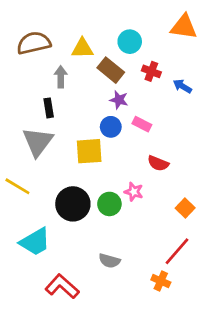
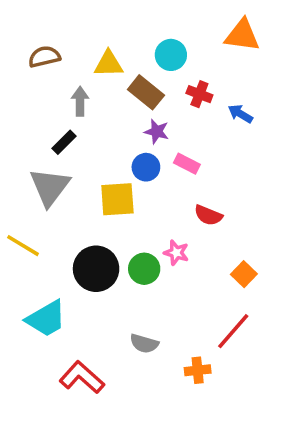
brown semicircle: (34, 43) -> (44, 57), size x0.7
black rectangle: (49, 108) -> (64, 142), turned 54
orange cross: (161, 281) -> (198, 370), moved, turned -30

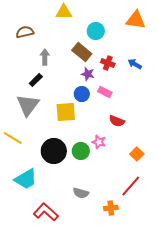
yellow triangle: (109, 64) -> (64, 12), moved
red cross: (199, 94) -> (108, 63), moved

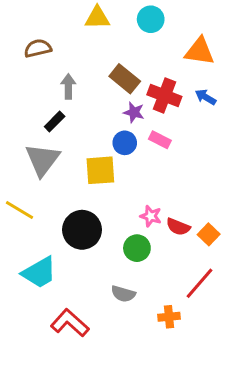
orange triangle: (136, 20) -> (199, 51), moved
cyan circle: (96, 31) -> (151, 19), moved
red cross: (108, 63) -> (164, 96), size x1.5
red semicircle: (117, 121) -> (178, 227), moved
green circle: (81, 151) -> (137, 248), moved

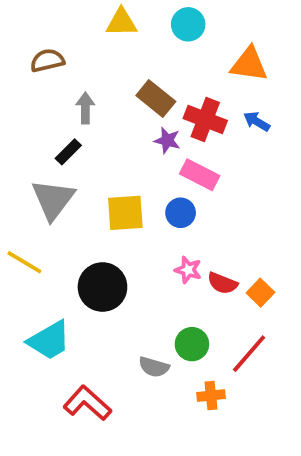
pink rectangle: (160, 140) -> (200, 175), size x1.4
blue circle: (125, 143) -> (181, 213), moved
green circle: (137, 248) -> (192, 344), moved

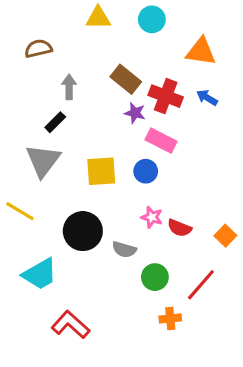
orange square: (260, 293) -> (225, 236), moved
gray semicircle: (154, 367) -> (124, 249), moved

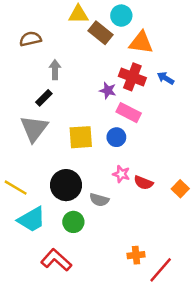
orange triangle: (201, 52) -> (141, 43), moved
brown rectangle: (126, 79) -> (100, 33), moved
yellow line: (20, 211) -> (16, 188), moved
green circle: (155, 277) -> (73, 222), moved
red line: (201, 285) -> (161, 270), moved

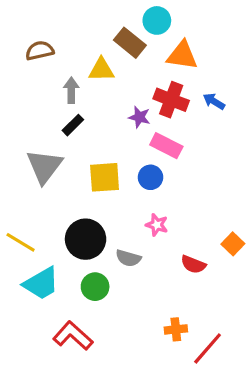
yellow triangle: (78, 14) -> (101, 70), moved
black rectangle: (44, 98) -> (73, 125), moved
red semicircle: (143, 183) -> (193, 264), moved

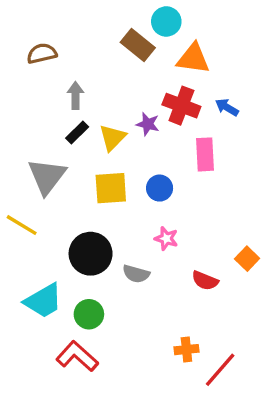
yellow triangle: (101, 70) -> (112, 138), moved, turned -44
pink rectangle: (166, 146) -> (205, 154), moved, turned 60
yellow line: (21, 242) -> (22, 225), moved
green circle: (95, 287) -> (89, 314), moved

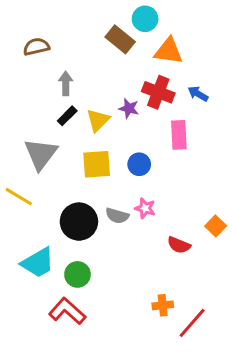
gray semicircle: (136, 274) -> (117, 216), moved

